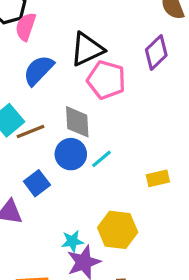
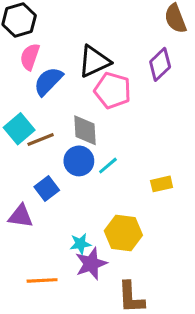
pink semicircle: (26, 27) -> (30, 57), moved

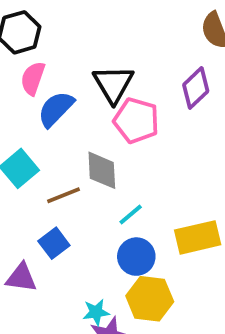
black triangle: (94, 61) -> (113, 84), turned -36
brown line: (41, 140) -> (63, 195), moved
blue circle: (79, 161) -> (136, 257), moved
yellow rectangle: (162, 184) -> (198, 237), size x1.6

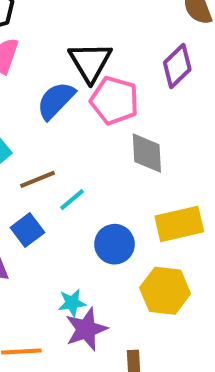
blue semicircle: (56, 109) -> (56, 100), moved
gray diamond: (102, 170) -> (147, 153), moved
cyan line: (131, 214) -> (72, 200), moved
yellow hexagon: (150, 299) -> (165, 291), moved

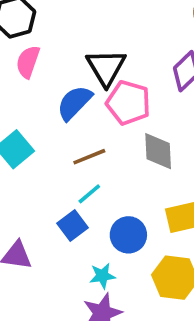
brown line: (38, 179) -> (89, 157), moved
blue square: (27, 230) -> (73, 226), moved
cyan star: (72, 303) -> (102, 276), moved

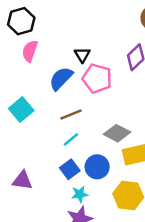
black triangle: (106, 67) -> (82, 55), size x0.6
gray diamond: (158, 151) -> (117, 133), moved, turned -60
blue square: (73, 226) -> (70, 169), moved

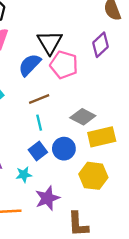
black triangle: (82, 55) -> (50, 42), size x1.6
cyan line: (71, 139) -> (39, 123), turned -63
cyan star: (80, 194) -> (24, 175), moved

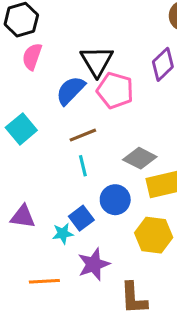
blue square: (38, 151) -> (81, 218), moved

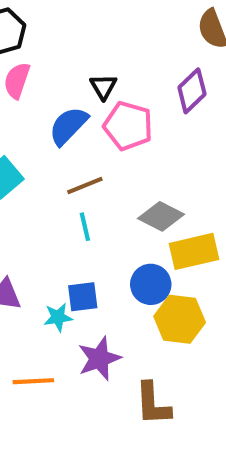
black triangle: (97, 61) -> (103, 87), size x0.6
blue circle: (115, 200) -> (151, 284), moved
blue square: (81, 218) -> (83, 297), turned 30

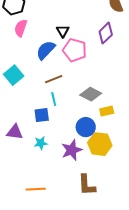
yellow rectangle: (194, 251) -> (107, 111), size x0.6
blue square: (83, 297) -> (42, 115), moved
purple star: (99, 358) -> (72, 150), moved
orange line: (33, 381) -> (36, 189), moved

